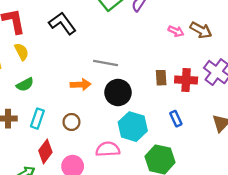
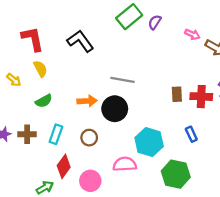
pink arrow: (176, 31) -> (192, 34), moved
orange arrow: (81, 85) -> (87, 101), moved
black circle: (118, 92) -> (115, 109), moved

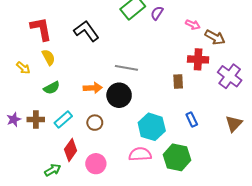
red cross: (201, 97) -> (198, 59), moved
cyan rectangle: (56, 134) -> (63, 119), turned 30
pink semicircle: (125, 164) -> (140, 154), moved

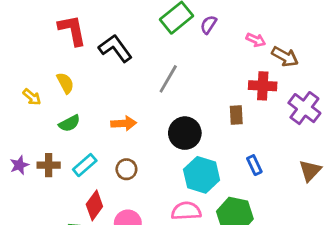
red L-shape: (41, 29) -> (72, 30), moved
gray line: (126, 68) -> (168, 79), moved, turned -70
black circle: (119, 95) -> (185, 133), moved

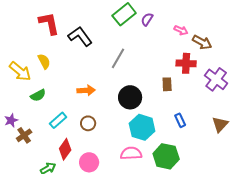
yellow arrow: (32, 97) -> (20, 71), size x1.6
green semicircle: (69, 123) -> (38, 95), moved
brown cross: (49, 165) -> (24, 135), moved, turned -35

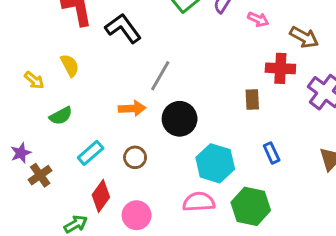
pink arrow: (181, 30) -> (258, 19), moved
gray line: (118, 58) -> (160, 76), moved
yellow arrow: (20, 71) -> (34, 80), size x0.6
black circle: (130, 97) -> (180, 119), moved

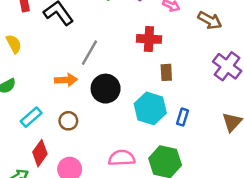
red cross: (280, 68) -> (149, 39), moved
blue rectangle: (272, 153) -> (182, 117), turned 42
cyan hexagon: (215, 163) -> (150, 108), moved

